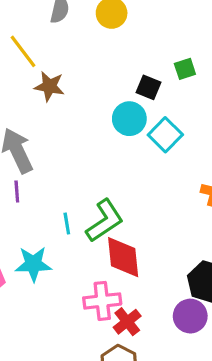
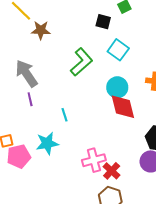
cyan circle: (129, 119) -> (117, 87), moved
green L-shape: (105, 221) -> (81, 62), moved
red diamond: (123, 257) -> (123, 107), moved

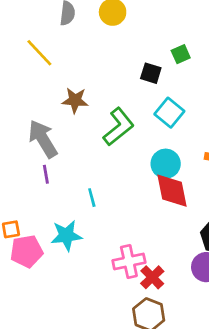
brown star: (41, 30) -> (75, 100), moved

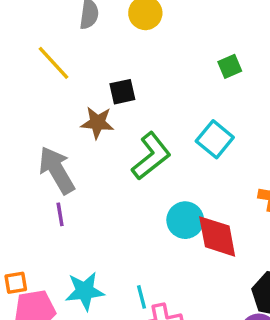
black square: (151, 73) -> (122, 92), moved, turned -30
cyan circle: (166, 164) -> (185, 220), moved
cyan line: (92, 198) -> (142, 297), moved

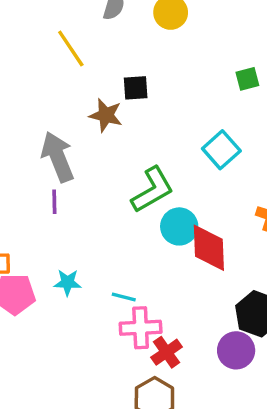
green L-shape: (151, 156) -> (152, 190), moved
cyan star: (85, 291) -> (68, 282), size x0.7
cyan line: (142, 297) -> (124, 297), turned -70

